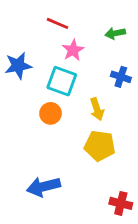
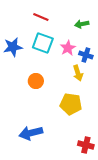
pink star: (73, 50) -> (68, 48), moved
cyan square: (62, 81) -> (43, 43), moved
yellow arrow: (97, 109) -> (78, 73), moved

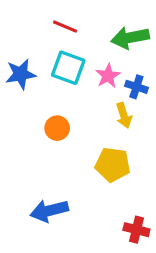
green arrow: (82, 24) -> (130, 38), size x1.6

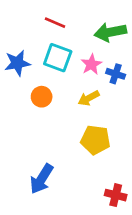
yellow arrow: (124, 115) -> (89, 98), moved, turned 80
orange circle: (57, 128) -> (42, 97), moved
blue arrow: (49, 211) -> (42, 179), turned -44

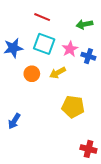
green arrow: (110, 32) -> (84, 24), size x0.7
yellow arrow: (89, 98) -> (58, 73), moved
blue arrow: (42, 179) -> (14, 121), moved, size x0.7

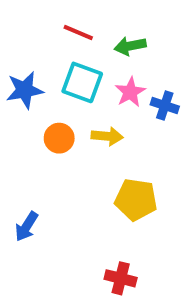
green arrow: (84, 24) -> (130, 46), moved
yellow arrow: (58, 73) -> (107, 136), turned -147
red cross: (88, 149) -> (121, 278), moved

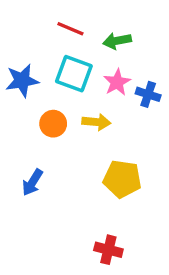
blue arrow: (26, 226) -> (32, 182), moved

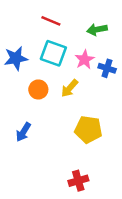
green arrow: (117, 41) -> (97, 30), moved
yellow arrow: (96, 122) -> (70, 88), turned 126
red cross: (108, 250) -> (78, 181), turned -30

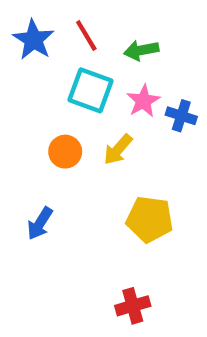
red line: (51, 21) -> (86, 35), turned 36
green arrow: (97, 30) -> (141, 50), moved
blue star: (16, 58) -> (33, 40), moved, turned -30

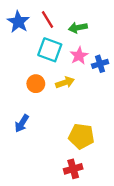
blue cross: (181, 116) -> (100, 64), turned -35
yellow arrow: (118, 149) -> (65, 82), turned -150
yellow pentagon: (150, 219) -> (81, 136), moved

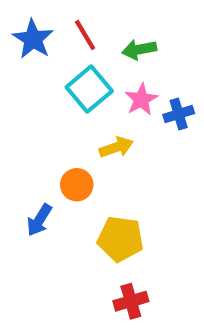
cyan square: (50, 50) -> (89, 89), turned 30
orange circle: (36, 84) -> (77, 185), moved
yellow pentagon: (81, 136) -> (120, 239), moved

